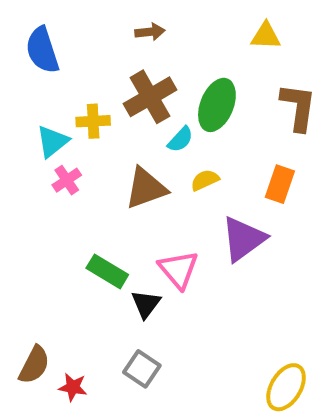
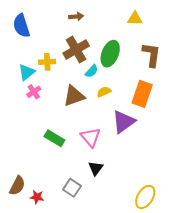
orange rectangle: (280, 184) -> (142, 94), size x1.4
black triangle: (146, 304) -> (96, 168), moved

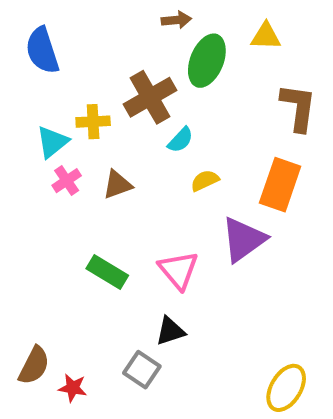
brown arrow: (76, 17) -> (176, 20), moved
green ellipse: (110, 54) -> (207, 61), moved
brown triangle: (74, 96) -> (117, 185), moved, size x0.7
black triangle: (96, 168) -> (170, 331), moved, turned 35

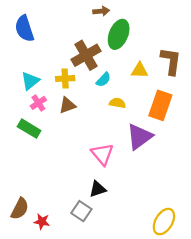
yellow triangle: (266, 36) -> (140, 70), moved
yellow cross: (93, 122) -> (65, 79), moved
yellow semicircle: (205, 181) -> (117, 103), turned 35
green rectangle: (107, 272) -> (29, 129), moved

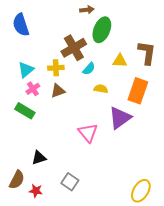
black triangle: (98, 189) -> (39, 158), moved

